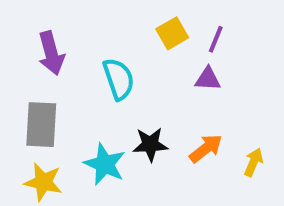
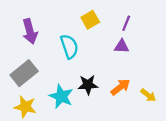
yellow square: (172, 33) -> (90, 20), moved
gray rectangle: (41, 125) -> (24, 73), turned 48
yellow arrow: (253, 162) -> (148, 95), turned 105

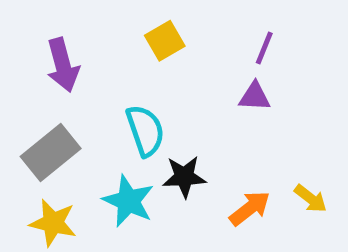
yellow square: (90, 20) -> (165, 41), moved
cyan semicircle: (69, 46) -> (145, 131), moved
orange arrow: (120, 87) -> (250, 208), moved

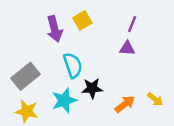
purple arrow: (63, 65) -> (55, 29), moved
cyan star: (128, 201) -> (64, 100), turned 30

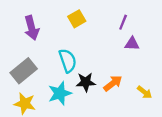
purple arrow: (55, 29) -> (32, 28), moved
purple triangle: (127, 48) -> (132, 44), moved
orange arrow: (125, 104) -> (113, 83), moved

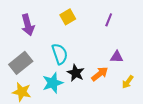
purple triangle: (132, 44) -> (117, 57), moved
black star: (86, 82) -> (76, 73), turned 30
yellow arrow: (144, 92) -> (128, 82), turned 88

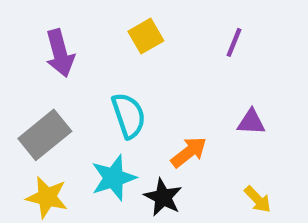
black star: (76, 73) -> (163, 197), moved
orange arrow: (100, 74) -> (189, 152), moved
yellow arrow: (128, 82) -> (258, 199), moved, turned -80

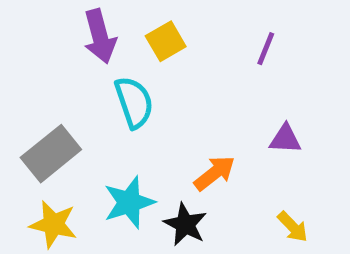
purple arrow: (60, 53) -> (100, 36), moved
cyan semicircle: (129, 116) -> (134, 102), moved

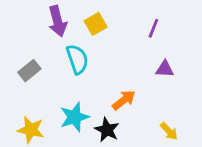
purple triangle: (285, 139) -> (165, 69), moved
gray rectangle: (51, 154) -> (29, 71), moved, size x0.7

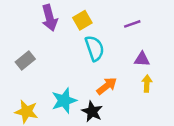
purple line: (153, 28) -> (132, 24), turned 49
cyan semicircle: (77, 59) -> (95, 48), moved
yellow arrow: (169, 131) -> (147, 84), moved, turned -133

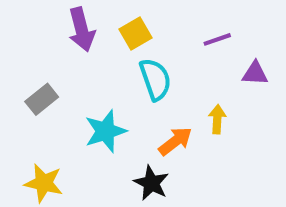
purple triangle: (142, 59) -> (255, 73), moved
yellow arrow: (147, 84) -> (217, 119), moved
cyan star: (64, 101) -> (105, 131), moved

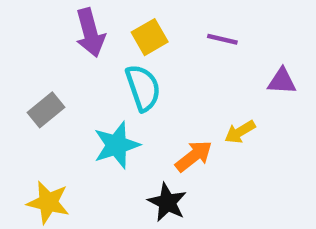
purple line: (217, 39) -> (222, 39), moved, turned 32
cyan semicircle: (155, 79) -> (143, 88), moved
yellow arrow: (217, 119) -> (240, 132), turned -124

